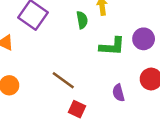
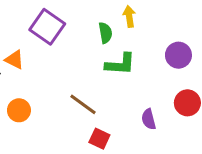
green L-shape: (112, 46) -> (120, 64), moved

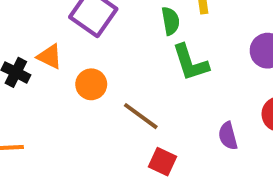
green L-shape: (120, 64) -> (190, 63), turned 68
orange circle: (19, 110) -> (91, 84), moved

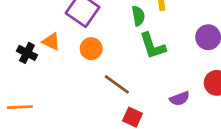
orange circle: (91, 84) -> (91, 49), moved
purple semicircle: (228, 136) -> (180, 99), turned -96

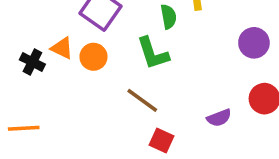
green L-shape: (152, 46) -> (153, 53), moved
orange circle: (91, 49) -> (93, 57), moved

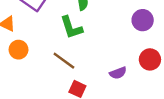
orange circle: (93, 57) -> (19, 50), moved

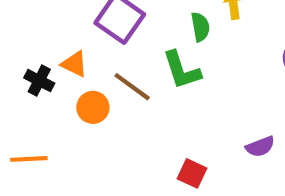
brown line: (64, 61) -> (132, 87), moved

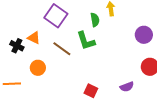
orange circle: (93, 107) -> (38, 68), moved
purple semicircle: (260, 147) -> (127, 87), moved

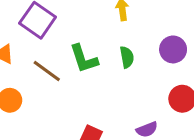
green semicircle: (95, 20) -> (127, 57), moved

